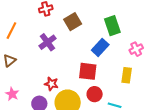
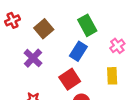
purple cross: (47, 42) -> (33, 58), moved
red square: (88, 71) -> (70, 79), turned -30

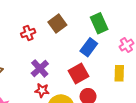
red cross: (12, 20) -> (28, 33), moved
purple cross: (33, 58) -> (40, 68), moved

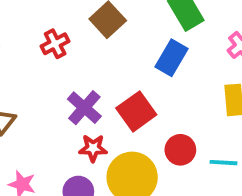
red square: (78, 73) -> (136, 111), moved

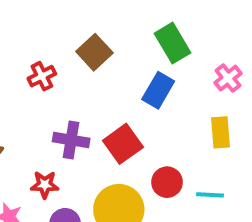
purple cross: (84, 108) -> (71, 140), turned -32
red star: (93, 148) -> (45, 185), moved

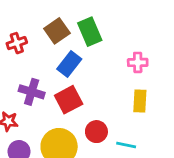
green rectangle: (172, 43) -> (90, 32), moved
pink cross: (228, 78) -> (138, 62), moved, turned 30
blue rectangle: (158, 90) -> (69, 64), moved

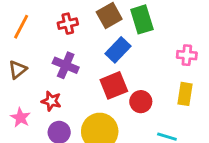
purple cross: (32, 92) -> (66, 65), moved
red circle: (96, 132) -> (141, 102), moved

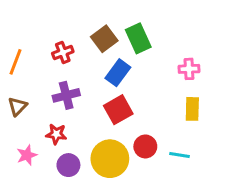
purple cross: (66, 65) -> (66, 95), turned -30
red circle: (141, 102) -> (145, 146), moved
pink star: (20, 118) -> (27, 155), turned 30

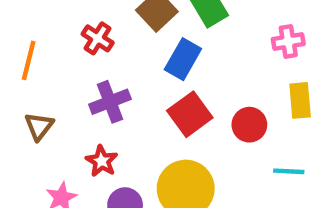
red cross: (63, 52) -> (98, 38), turned -30
red star: (56, 134) -> (102, 161), turned 30
red circle: (145, 146) -> (249, 125), moved

